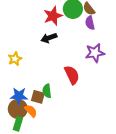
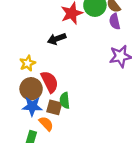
black arrow: (49, 38) -> (57, 39), moved
red semicircle: (72, 75) -> (50, 82), moved
brown circle: (18, 109) -> (31, 89), moved

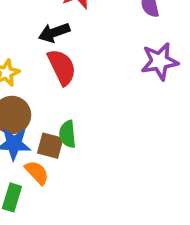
red semicircle: (50, 82) -> (62, 67), moved

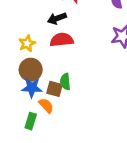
red semicircle: (62, 67) -> (62, 40), turned -70

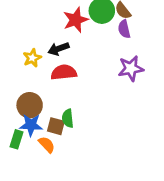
yellow star: (27, 43) -> (32, 58), moved
green rectangle: (31, 121) -> (16, 139), moved

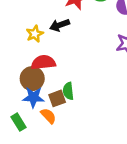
red semicircle: (64, 72) -> (43, 62), moved
brown square: (56, 126) -> (57, 98), turned -35
green rectangle: (16, 139) -> (19, 122), moved, turned -49

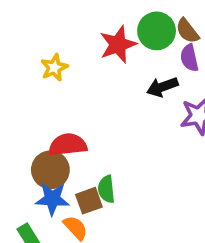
black arrow: (60, 25) -> (162, 87), moved
yellow star: (35, 34) -> (54, 68), moved

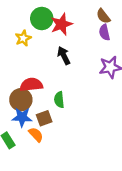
green circle: (157, 31) -> (42, 18), moved
black arrow: (162, 87) -> (64, 56), moved, turned 84
green semicircle: (106, 189) -> (59, 100), moved

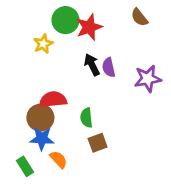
purple semicircle: (104, 32) -> (109, 67), moved
brown square: (44, 118) -> (98, 143), moved

